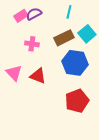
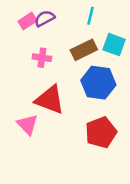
cyan square: (87, 34) -> (114, 45), turned -30
pink triangle: (14, 73) -> (28, 125), moved
red triangle: (38, 76) -> (50, 100), size x1.4

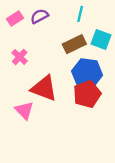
pink rectangle: (28, 21) -> (15, 19), moved
pink cross: (42, 58) -> (20, 57), moved, turned 35
red pentagon: (101, 132) -> (87, 94), moved

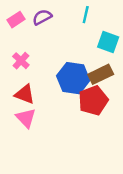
brown rectangle: (74, 44) -> (101, 74), moved
blue hexagon: (87, 73) -> (73, 78), moved
red triangle: (44, 88) -> (25, 94), moved, size x0.7

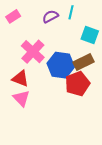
purple semicircle: (42, 17) -> (50, 16), moved
pink cross: (21, 61) -> (33, 52), moved, size x1.6

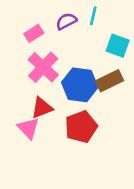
pink rectangle: (13, 16) -> (34, 33), moved
red triangle: (20, 79) -> (42, 108), moved, turned -42
red pentagon: (77, 84) -> (81, 127), moved

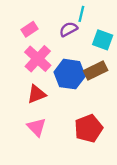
purple semicircle: (66, 21) -> (68, 29), moved
red pentagon: (81, 127) -> (89, 128), moved
pink triangle: (28, 128) -> (37, 127), moved

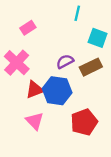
purple semicircle: (68, 29) -> (65, 61), moved
pink cross: (38, 59) -> (17, 63), moved
blue hexagon: (70, 74) -> (57, 91), moved

